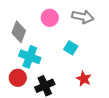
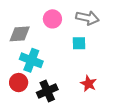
gray diamond: (19, 32) -> (20, 34), turned 65
cyan square: (71, 48) -> (79, 43), moved, turned -32

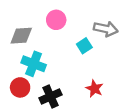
gray arrow: (87, 18) -> (106, 29), moved
cyan square: (79, 43) -> (84, 46), turned -32

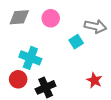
gray diamond: (21, 36) -> (19, 17), moved
red star: (94, 89) -> (94, 80), moved

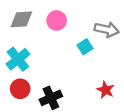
cyan cross: (30, 58) -> (18, 59), moved, turned 30

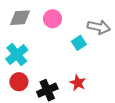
red star: (106, 90) -> (78, 83), moved

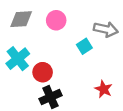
red circle: (19, 82) -> (43, 72), moved
red star: (78, 83) -> (104, 89), moved

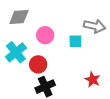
pink circle: (56, 20) -> (45, 35), moved
cyan square: (84, 46) -> (75, 41), turned 32

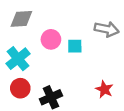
cyan square: (75, 41) -> (75, 46), moved
red circle: (38, 64) -> (20, 88), moved

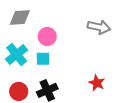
cyan square: (75, 46) -> (43, 59), moved
red circle: (20, 88) -> (19, 91), moved

